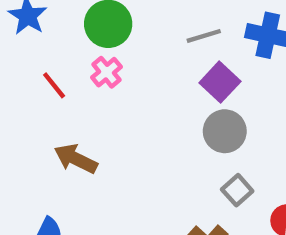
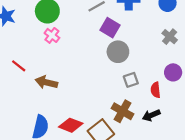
red line: (54, 85) -> (19, 66), moved
gray square: (237, 190) -> (131, 80), turned 35

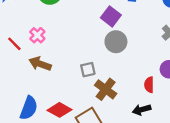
pink cross: (52, 35) -> (37, 35), moved
gray square: (131, 80) -> (88, 70), moved
brown cross: (123, 111) -> (106, 89), moved

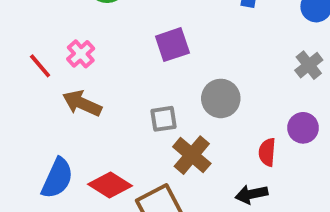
purple square: (111, 16) -> (172, 45), moved, turned 30
gray circle: (116, 42) -> (221, 98), moved

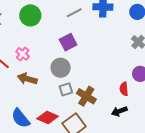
gray circle: (221, 98) -> (61, 68), moved
gray square: (164, 119) -> (66, 89), moved
blue semicircle: (57, 178) -> (21, 118), turned 125

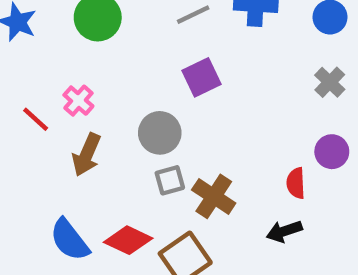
purple square: (68, 42) -> (202, 77), moved
brown arrow: (27, 79) -> (87, 155), turned -84

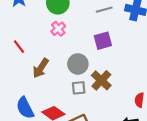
pink cross: (78, 101) -> (58, 29), moved
brown cross: (214, 196) -> (101, 80), moved

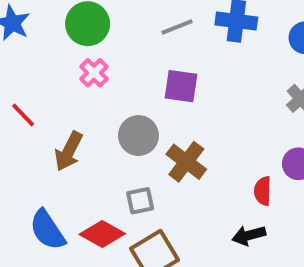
purple square: (103, 41) -> (181, 86), turned 30
gray square: (79, 88) -> (140, 201), moved

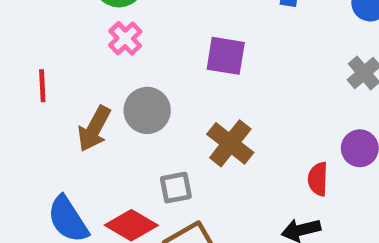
red line: (23, 115) -> (42, 86), turned 40
gray circle: (138, 136) -> (147, 110), moved

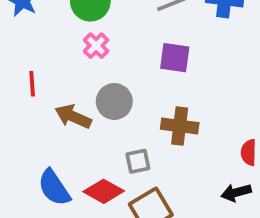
brown arrow: (94, 129) -> (73, 117), turned 87
brown cross: (230, 143) -> (180, 126), turned -30

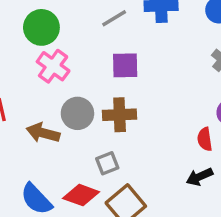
pink cross: (96, 46) -> (53, 66), size x1.4
brown cross: (180, 126) -> (120, 115), moved

